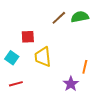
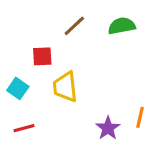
brown line: (59, 18) -> (74, 26), moved
orange line: (85, 67) -> (140, 117), moved

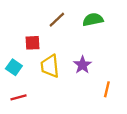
purple star: (108, 128) -> (82, 65), moved

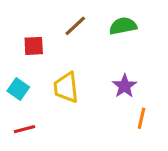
red square: (32, 43) -> (34, 46), moved
purple star: (82, 65) -> (125, 86), moved

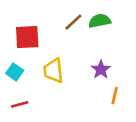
brown line: (75, 26) -> (73, 22), moved
red square: (34, 46) -> (27, 37), size x1.5

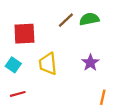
orange line: (115, 96) -> (103, 97), moved

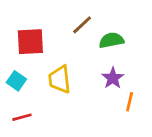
green semicircle: (89, 19) -> (111, 40), moved
orange line: (103, 97) -> (130, 102), moved

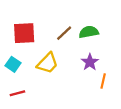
brown line: (82, 25) -> (64, 33), moved
yellow trapezoid: (60, 79) -> (48, 63), turned -130

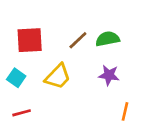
purple star: (90, 62) -> (109, 75), turned -30
orange line: (103, 81) -> (125, 111), moved

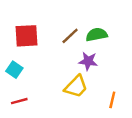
purple star: (109, 75) -> (88, 61), moved
yellow trapezoid: (58, 76) -> (76, 87), moved

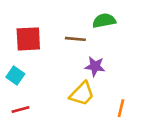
green semicircle: (97, 35) -> (104, 21), moved
brown line: (70, 36) -> (75, 39), turned 48

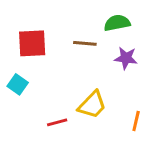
purple star: (95, 66) -> (126, 58), moved
red line: (21, 109) -> (57, 122), moved

